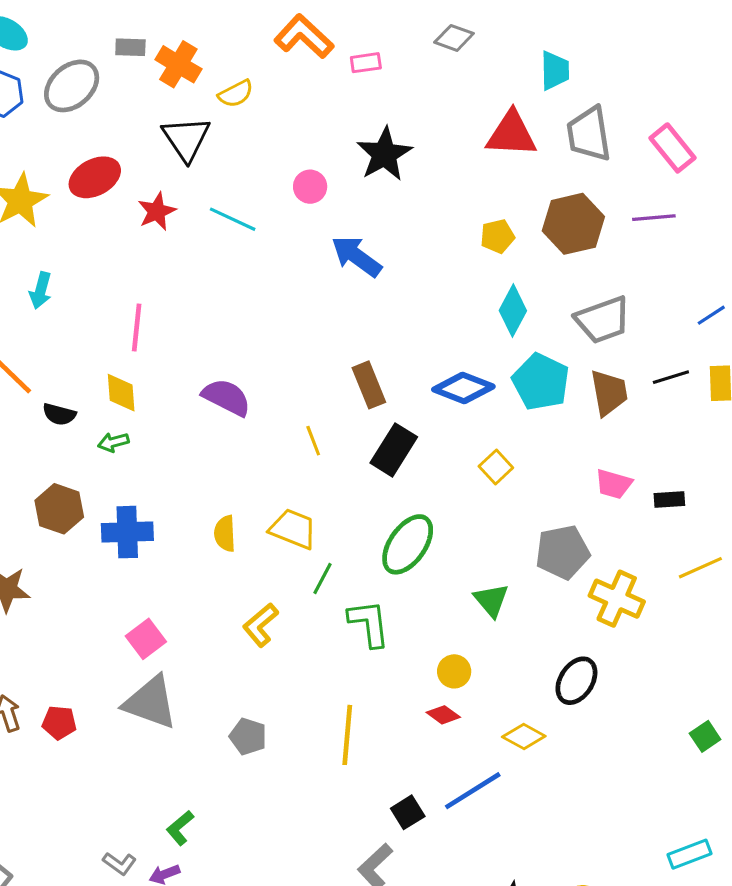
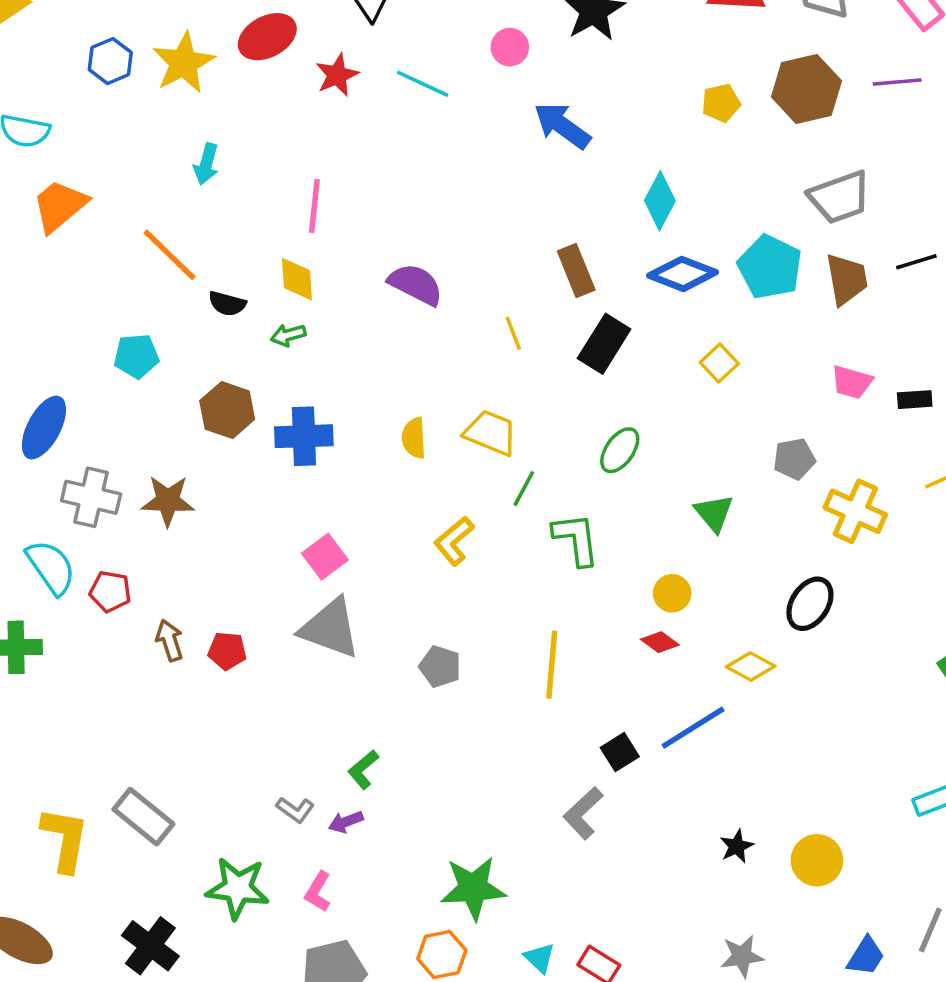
cyan diamond: (513, 311) -> (660, 201), moved
green ellipse: (408, 544) -> (620, 450), size x0.7
gray pentagon: (563, 552) -> (794, 459), size x0.7

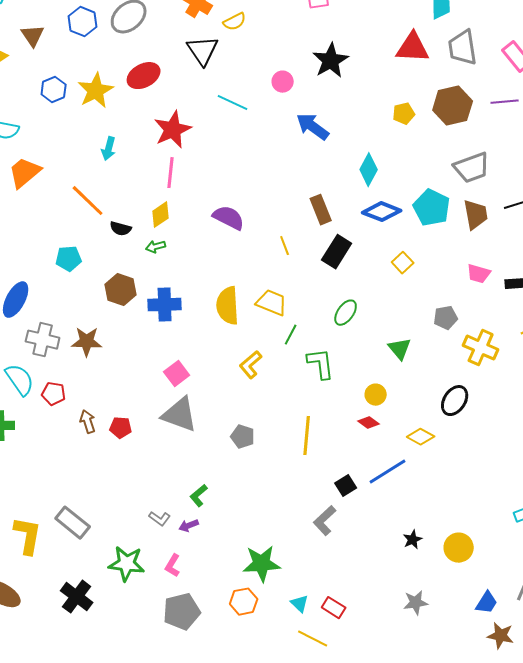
red star: (337, 75) -> (173, 130), moved, size x1.5
yellow diamond: (297, 279) -> (161, 215), turned 60
yellow semicircle: (414, 438) -> (228, 306), size x1.6

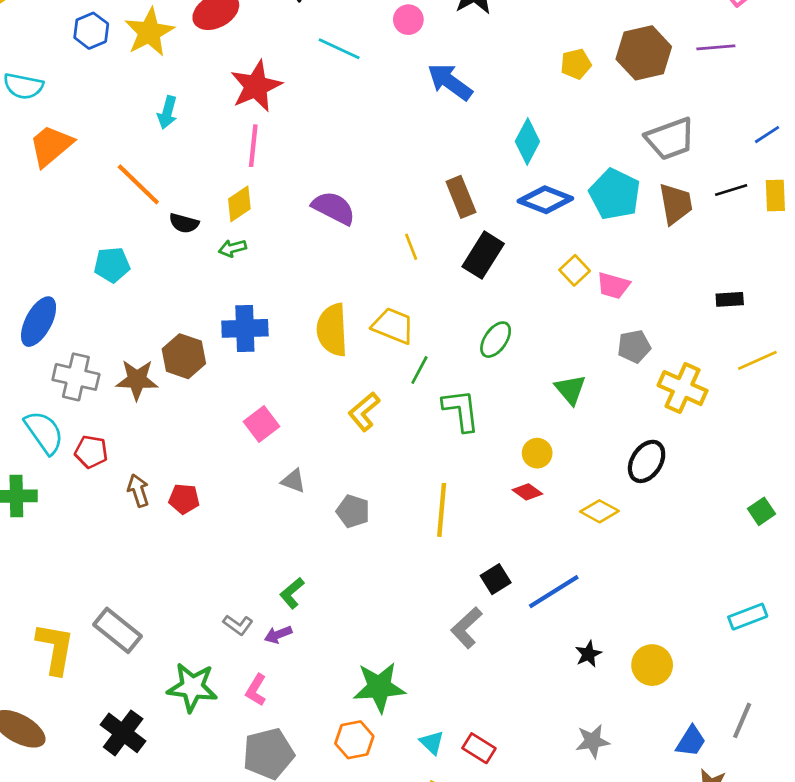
pink trapezoid: (479, 274) -> (613, 286), moved
brown hexagon: (121, 290) -> (184, 356), moved
gray triangle: (180, 415) -> (293, 481), moved, size x0.5
blue line: (388, 472) -> (554, 592), moved

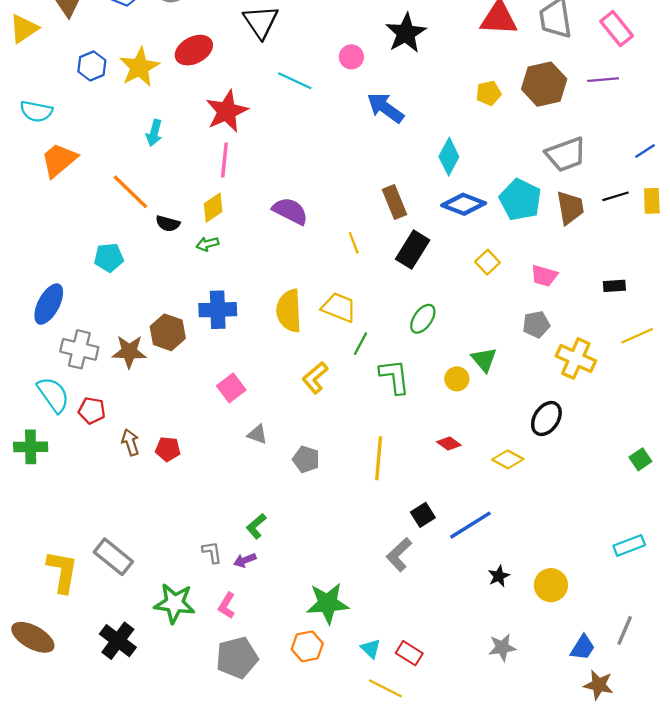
pink trapezoid: (613, 286) -> (544, 276), moved
yellow circle: (537, 453) -> (457, 379), moved
gray L-shape: (238, 625) -> (212, 552), turned -135

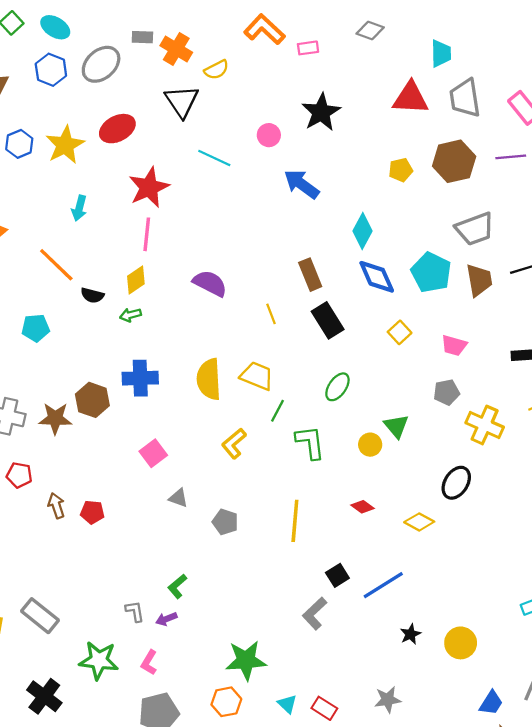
blue diamond: (464, 204) -> (377, 277), turned 45
black rectangle: (413, 250) -> (328, 320), turned -64
gray star: (502, 647) -> (388, 700), moved

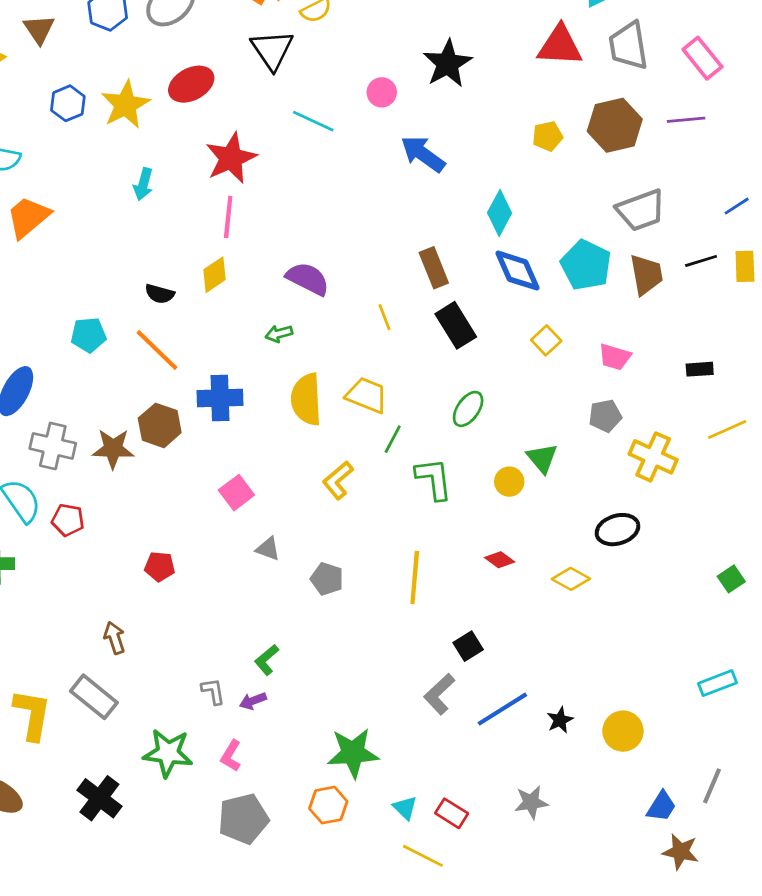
orange line: (56, 265) -> (157, 350), moved
green arrow: (130, 315) -> (279, 334), moved
black ellipse: (456, 483) -> (617, 530), turned 40
brown arrow: (56, 506) -> (114, 638), moved
blue line: (383, 585) -> (502, 709), moved

